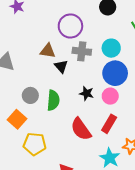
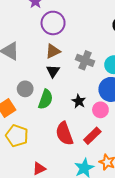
purple circle: (70, 26) -> (53, 23), moved
brown triangle: (48, 51) -> (53, 51), turned -49
black triangle: (61, 66) -> (53, 71), moved

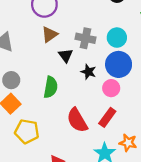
black triangle: (53, 71) -> (66, 55), moved
gray circle: (25, 89) -> (11, 80), moved
black star: (79, 101) -> (88, 72), moved

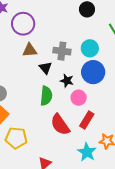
brown triangle: (50, 34) -> (30, 50), turned 35
green semicircle: (51, 87) -> (46, 96), moved
pink circle: (111, 88) -> (79, 98), moved

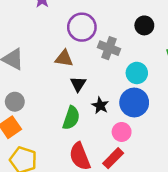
purple circle: (23, 24) -> (82, 27), moved
gray cross: (62, 51) -> (109, 48), moved
pink circle: (79, 98) -> (122, 132), moved

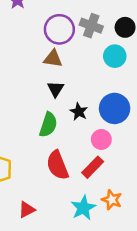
gray cross: (109, 48) -> (91, 26), moved
brown triangle: (64, 58) -> (53, 59), moved
cyan circle: (137, 73) -> (115, 56), moved

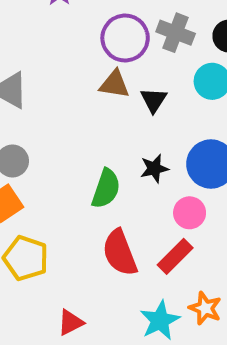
black triangle: (56, 89) -> (154, 100), moved
black star: (79, 112) -> (154, 168), turned 30

